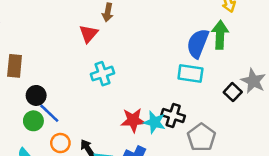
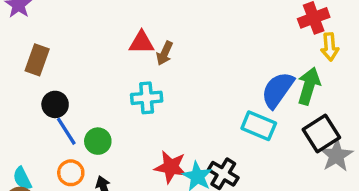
brown arrow: (108, 12) -> (165, 53), moved
red triangle: (89, 34) -> (142, 42), turned 36
black square: (233, 92) -> (321, 133), moved, size x1.5
green circle: (33, 121) -> (98, 141), moved

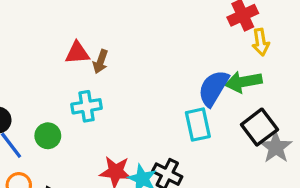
green arrow: (309, 86) -> (243, 82), turned -112
cyan rectangle: (259, 126) -> (198, 125), turned 60
green circle: (98, 141) -> (48, 136), moved

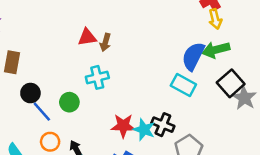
yellow arrow: (261, 42) -> (215, 19), moved
cyan rectangle: (198, 125) -> (183, 85), turned -45

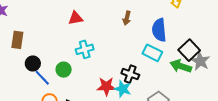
brown arrow: (105, 42) -> (127, 18), moved
green arrow: (216, 50) -> (181, 66), moved, turned 35
blue semicircle: (193, 56) -> (159, 30), turned -30
black cross: (163, 125) -> (130, 74), moved

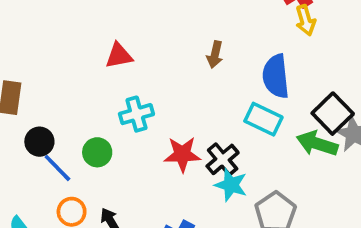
black cross: (130, 74) -> (223, 159), turned 30
red star: (106, 86) -> (182, 154), moved
cyan star: (123, 89) -> (231, 185), moved

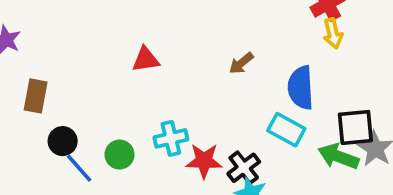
brown arrow: (215, 55) -> (241, 63), turned 35
cyan cross: (136, 114) -> (171, 138), moved
black square: (333, 114) -> (355, 127), turned 36

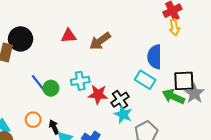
brown arrow: (241, 63) -> (100, 41), moved, size x1.5
black circle: (63, 141) -> (21, 39), moved, size x1.5
blue line: (79, 168) -> (38, 83), moved

